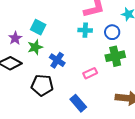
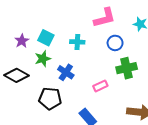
cyan cross: (85, 30) -> (77, 42), moved
blue circle: (112, 32) -> (115, 43), moved
purple star: (15, 38) -> (22, 41), moved

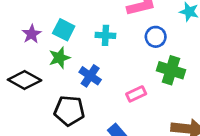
green cross: (127, 68) -> (171, 70), turned 30

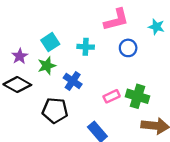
cyan square: (64, 30) -> (50, 42), turned 30
purple star: (32, 34) -> (20, 56), moved
green cross: (171, 70) -> (137, 96), moved

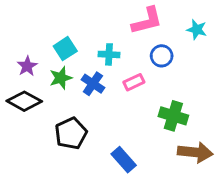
blue cross: (73, 81) -> (93, 84), moved
pink rectangle: (112, 96) -> (134, 82), moved
black pentagon: (55, 110) -> (71, 133), turned -30

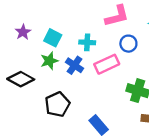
cyan square: (65, 49) -> (53, 38), turned -30
purple star: (27, 66) -> (23, 32), moved
pink rectangle: (134, 82) -> (107, 64), size x1.5

